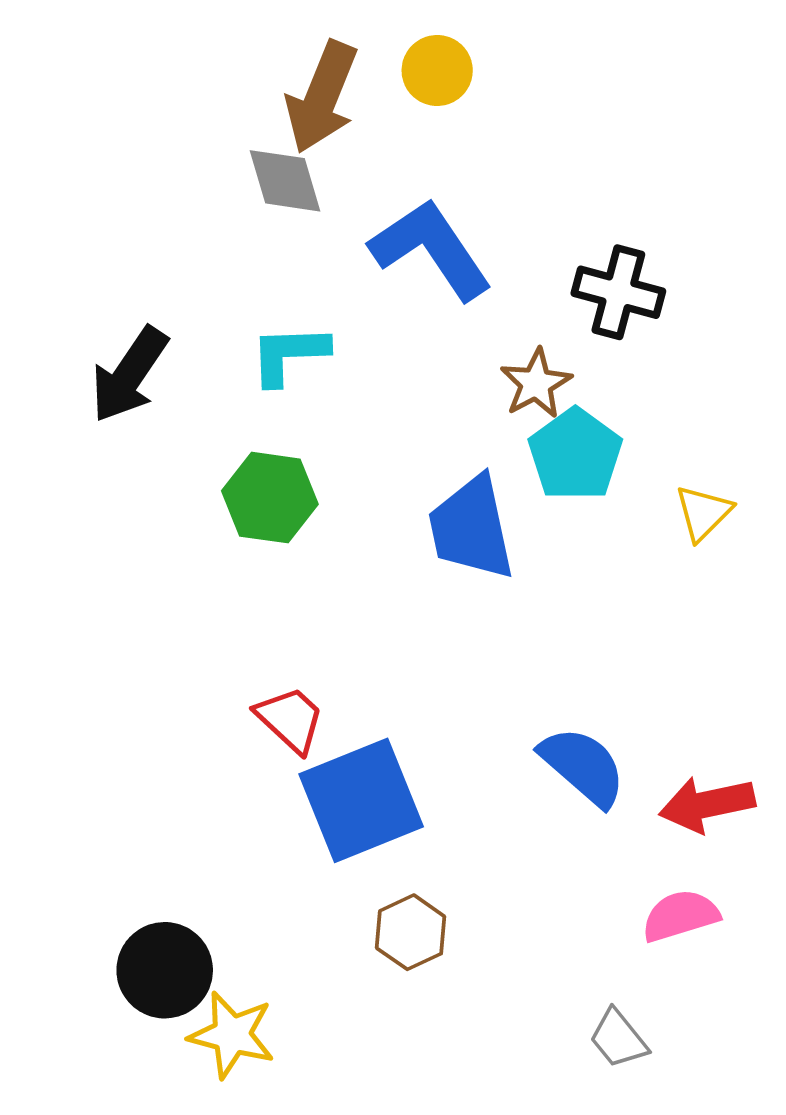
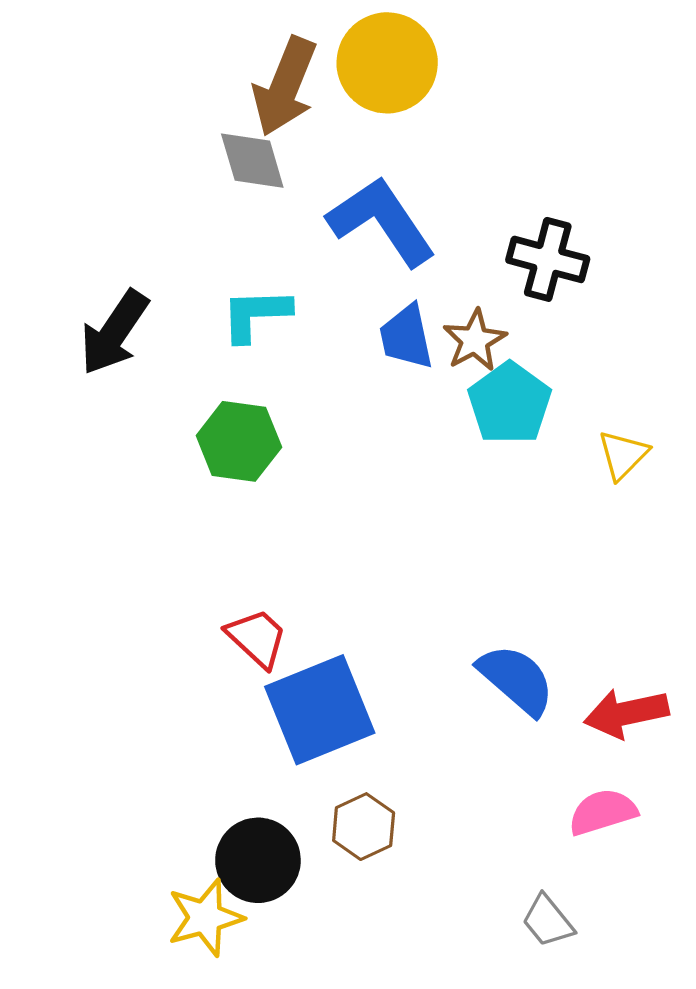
yellow circle: (437, 71) -> (387, 63), size x1.6
blue trapezoid: (471, 528) -> (406, 337), moved, size x0.7
black circle: (165, 970) -> (258, 860), moved
yellow star: (232, 1035) -> (205, 918), turned -30

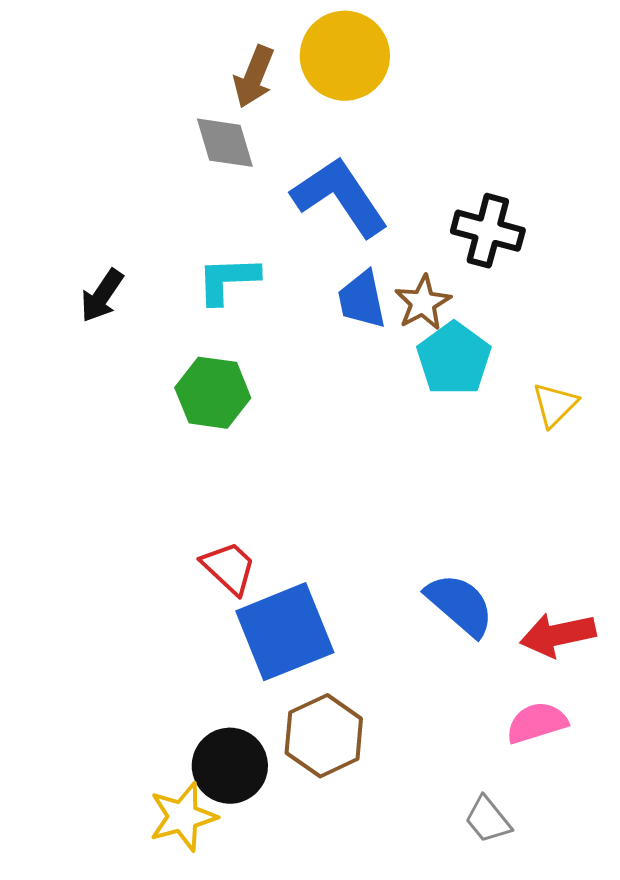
brown arrow: (285, 86) -> (254, 77), size x0.7
black arrow: (114, 332) -> (102, 296), size x0.7
brown hexagon: (364, 827) -> (324, 736), size x1.4

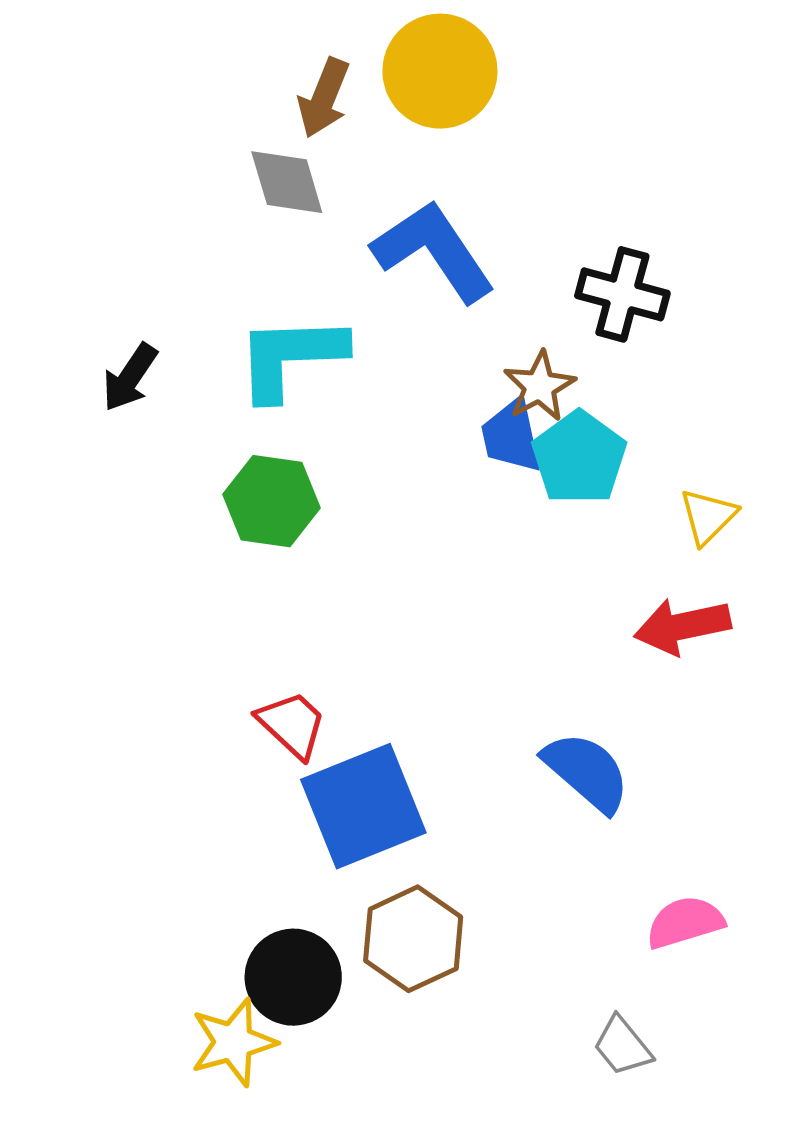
cyan L-shape: (228, 280) -> (291, 357), size x1.4
blue trapezoid: (362, 300) -> (511, 436), moved
red arrow: (558, 635) -> (682, 626), moved

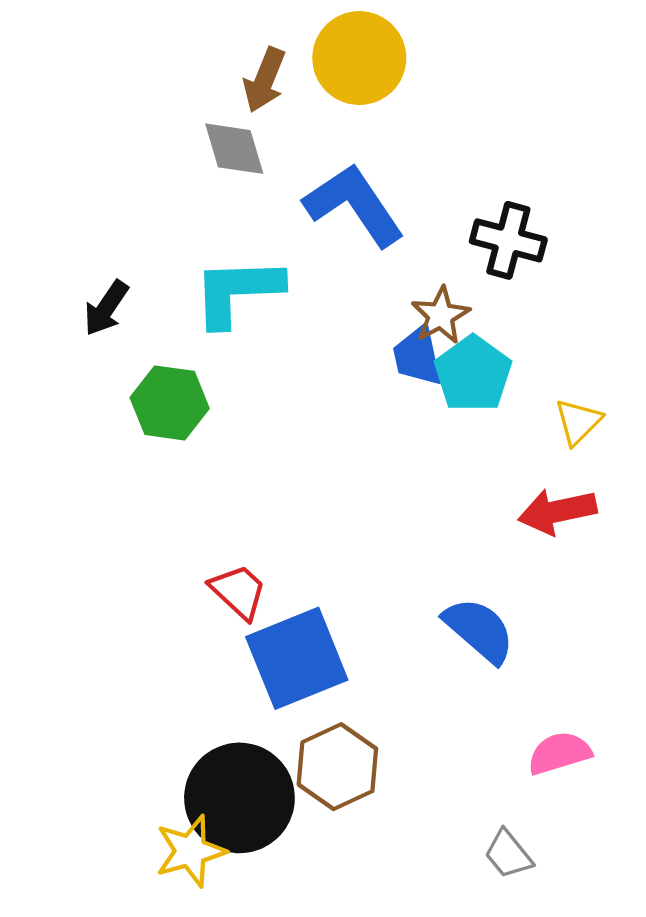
green hexagon: (272, 501) -> (170, 403), moved
black circle: (293, 977) -> (239, 798), size x1.4

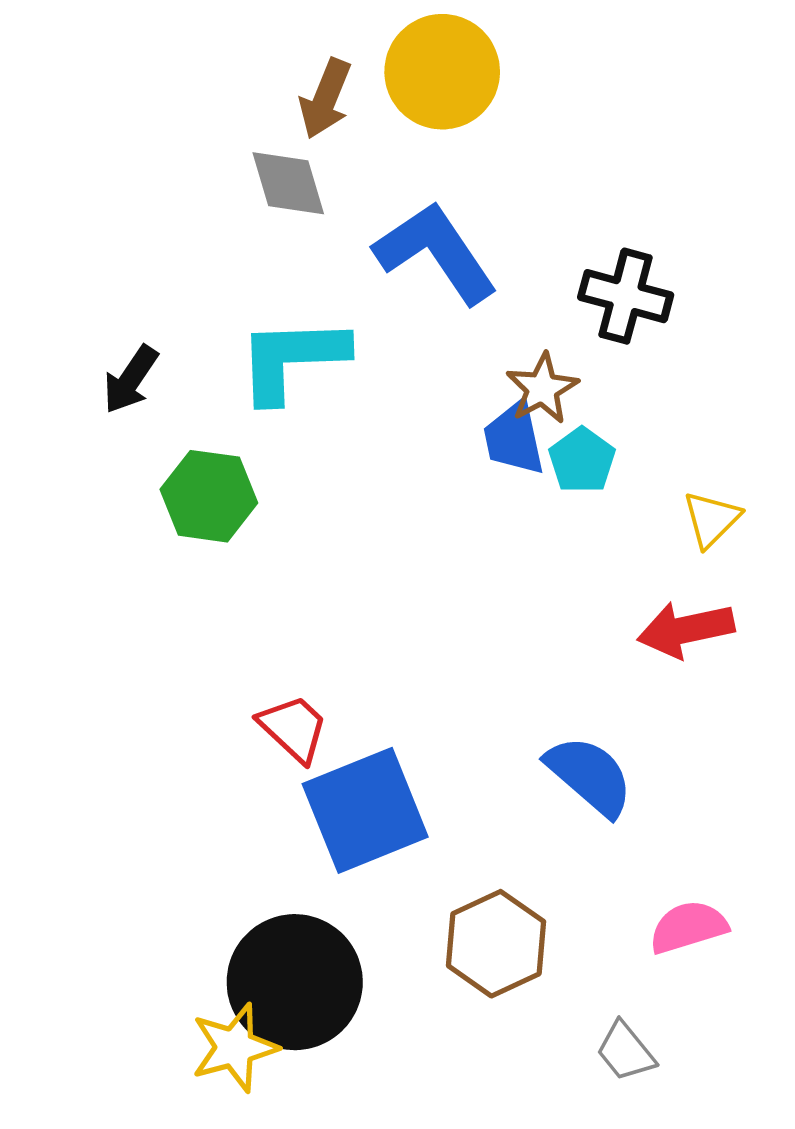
cyan pentagon: (473, 374) -> (582, 460), size x0.7
brown hexagon: (337, 767) -> (496, 944), moved

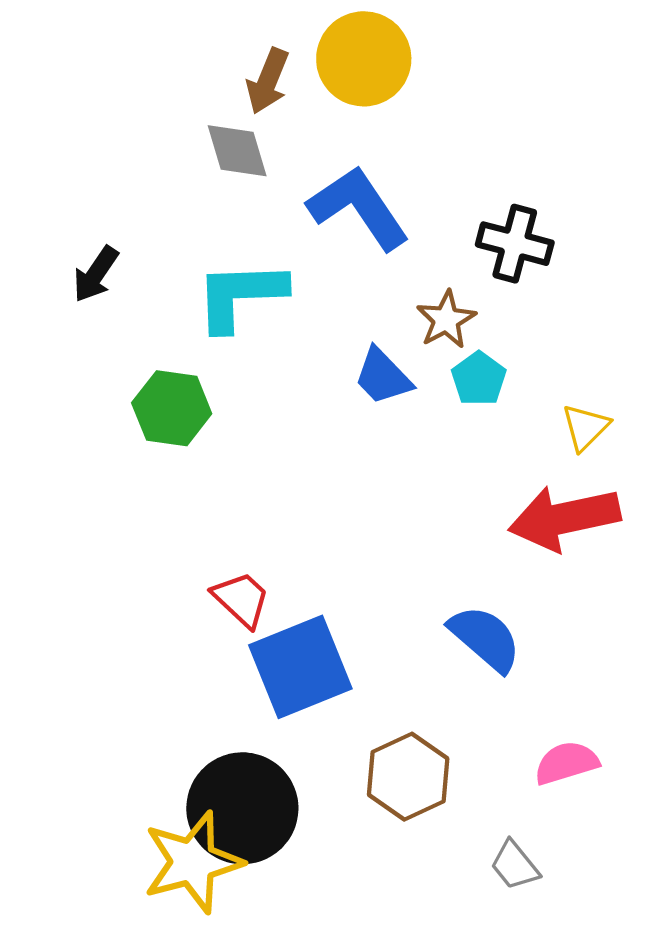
black arrow: (131, 379) -> (96, 274), moved
blue trapezoid: (514, 438) -> (383, 377), moved, turned -32
red arrow: (686, 630) -> (564, 518), size x1.4
yellow star: (234, 1048) -> (193, 862), size x1.4

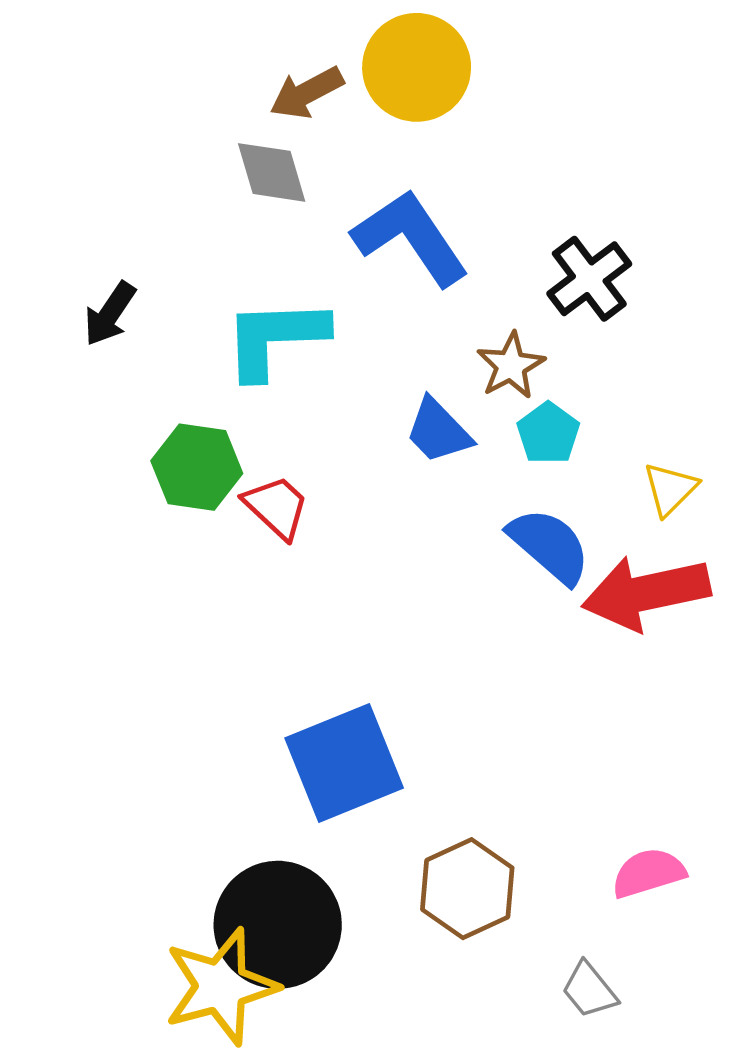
brown arrow: (268, 81) -> (307, 93), turned 40
black cross: (515, 244) -> (589, 279), turned 38
red trapezoid: (241, 599) -> (276, 507), moved
blue semicircle: (485, 638) -> (549, 546), moved

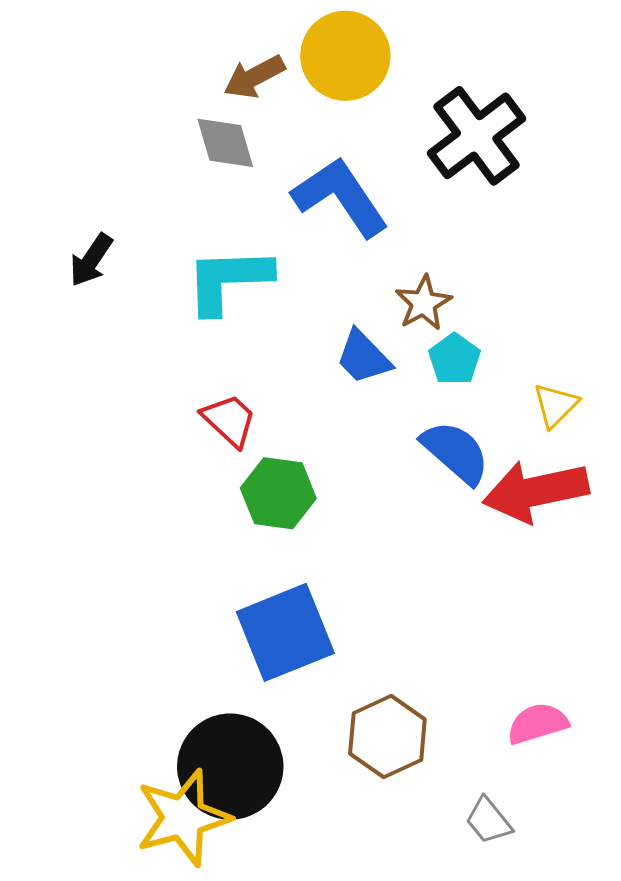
black cross: (589, 279) -> (477, 136), moved, size x1.4
green hexagon: (197, 467) -> (278, 493), moved

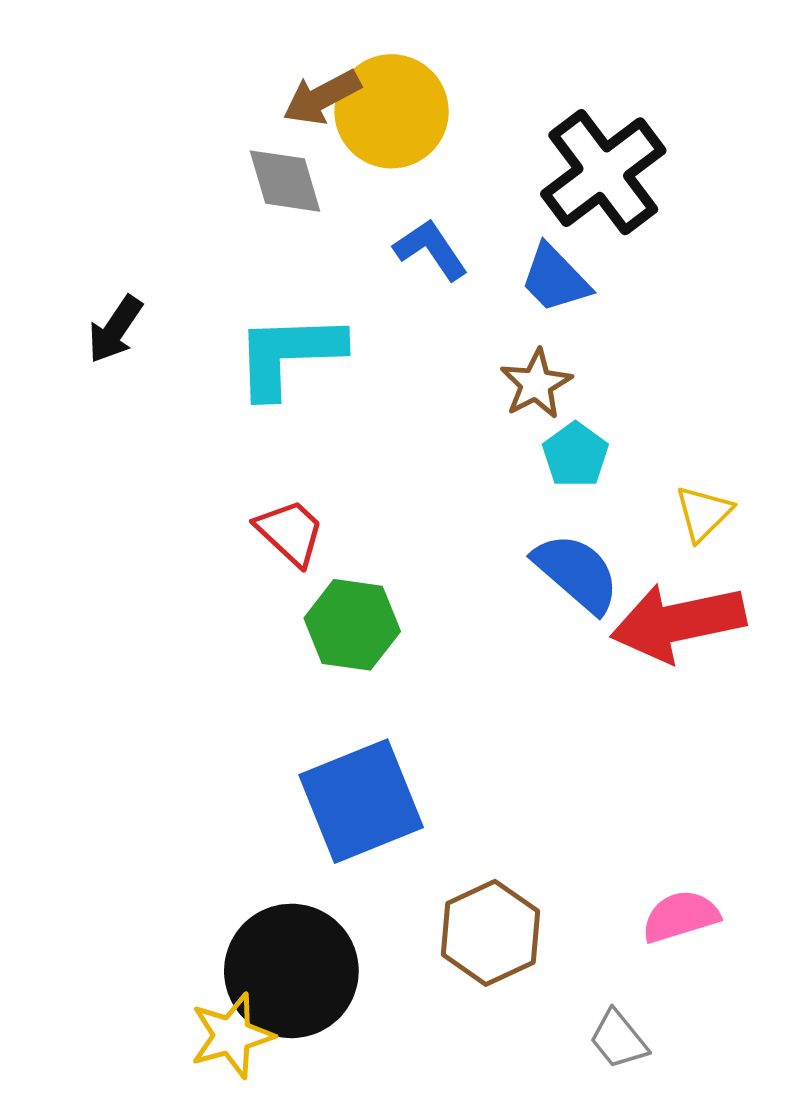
yellow circle: (345, 56) -> (392, 111), moved
blue L-shape: (340, 197) -> (431, 250), size x0.6
blue trapezoid: (363, 357) -> (555, 279), moved
yellow star: (183, 818) -> (232, 1036), size x0.7

